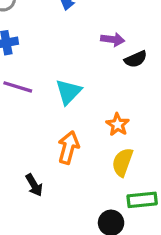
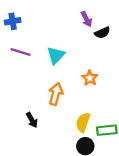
purple arrow: (113, 39) -> (86, 19), turned 56
yellow semicircle: (123, 162) -> (83, 122), moved

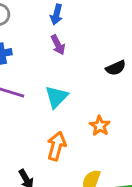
purple arrow: (86, 19) -> (58, 45), moved

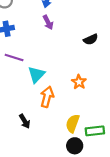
cyan triangle: (56, 97) -> (36, 74), moved

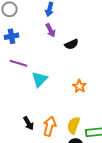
black semicircle: (91, 39) -> (72, 44), moved
orange arrow: (47, 97) -> (50, 126), moved

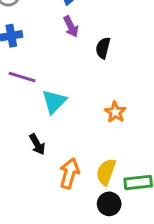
black semicircle: (72, 44) -> (103, 48), turned 128
black arrow: (28, 123) -> (37, 144), moved

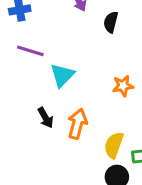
orange star: (115, 112) -> (123, 86), turned 30
orange arrow: (69, 173) -> (77, 124), moved

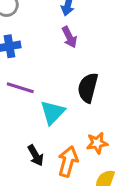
black semicircle: (111, 22) -> (88, 88), moved, size x1.4
orange star: (123, 86) -> (97, 143), moved

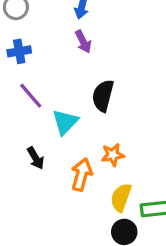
purple line: (20, 88) -> (31, 96), turned 32
black arrow: (36, 155) -> (36, 158), moved

